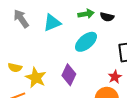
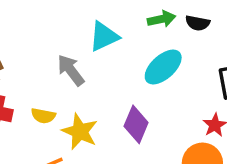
gray arrow: (21, 19) -> (71, 70), moved

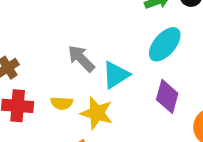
cyan triangle: (104, 37) -> (116, 75), moved
purple diamond: (136, 124) -> (167, 96), moved

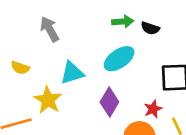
gray arrow: (81, 58) -> (50, 29), moved
yellow semicircle: (62, 103) -> (20, 68), moved

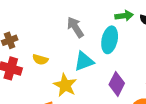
gray arrow: (50, 29) -> (75, 27), moved
cyan ellipse: (119, 59) -> (110, 40), moved, turned -40

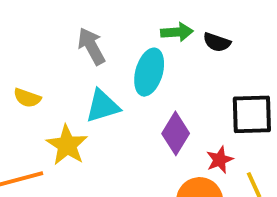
purple diamond: (117, 84) -> (176, 133), moved

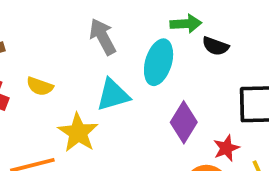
black semicircle: (217, 42) -> (216, 46), moved

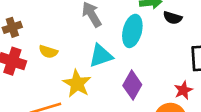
purple diamond: (184, 122) -> (132, 85), moved

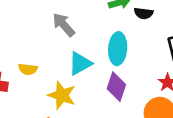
cyan ellipse: (132, 31) -> (118, 49), moved

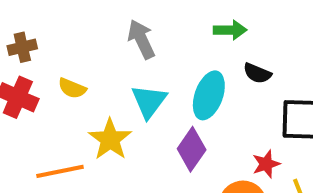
black semicircle: (144, 13) -> (257, 73), moved
cyan triangle: (80, 64) -> (149, 101), turned -40

